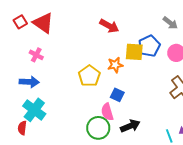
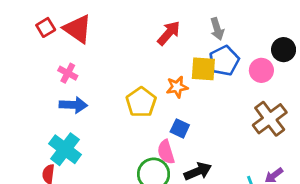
gray arrow: (170, 23) -> (217, 29), moved, turned 35
red arrow: (109, 26) -> (169, 33), turned -78
blue arrow: (29, 82) -> (73, 105), moved

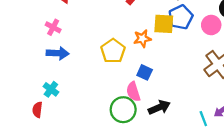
cyan cross: (65, 149) -> (51, 89), size x0.6

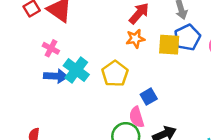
orange star: (142, 39) -> (135, 39), moved
blue square: (145, 72) -> (149, 97), turned 35
cyan cross: (51, 89) -> (76, 70), moved, size x1.5

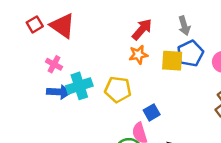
cyan cross: (76, 70) -> (79, 86), turned 35
yellow pentagon: (115, 74) -> (118, 90), turned -30

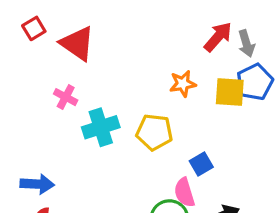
red square: (35, 24) -> (34, 28), moved
red arrow: (142, 29) -> (218, 37), moved
blue arrow: (59, 92) -> (37, 184), moved

